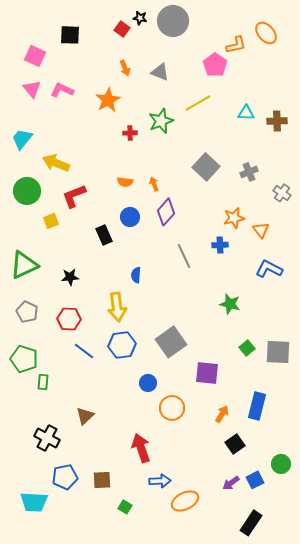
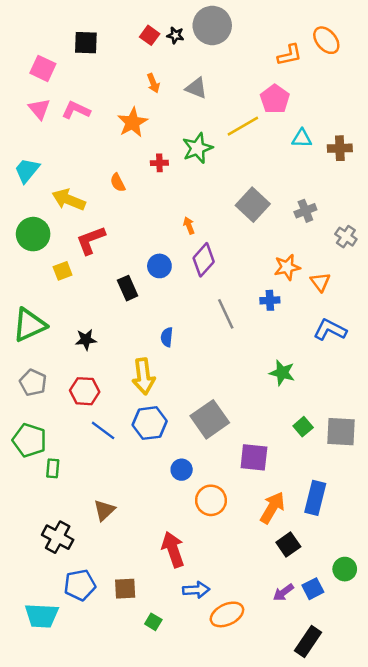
black star: (140, 18) -> (175, 35), moved
pink pentagon: (215, 65) -> (275, 99), moved
orange semicircle: (125, 182) -> (118, 183), moved, turned 56
orange arrow: (222, 414) -> (272, 508), size x1.5

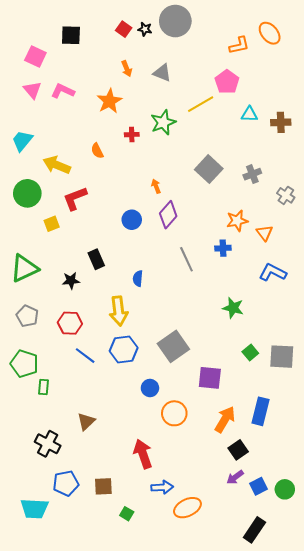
black rectangle: (128, 288) -> (96, 259), moved
green circle: (345, 569) -> (285, 489), moved
purple arrow: (283, 592) -> (235, 477), moved

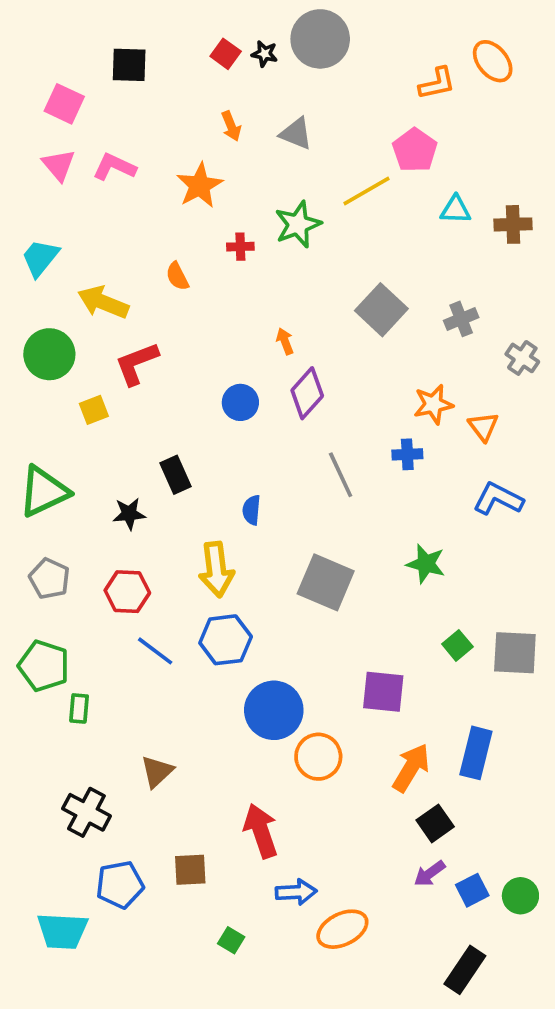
gray square: (173, 346) -> (326, 582), moved, turned -32
blue circle: (150, 388) -> (274, 710), size x1.8
brown square: (103, 486) -> (190, 870), moved

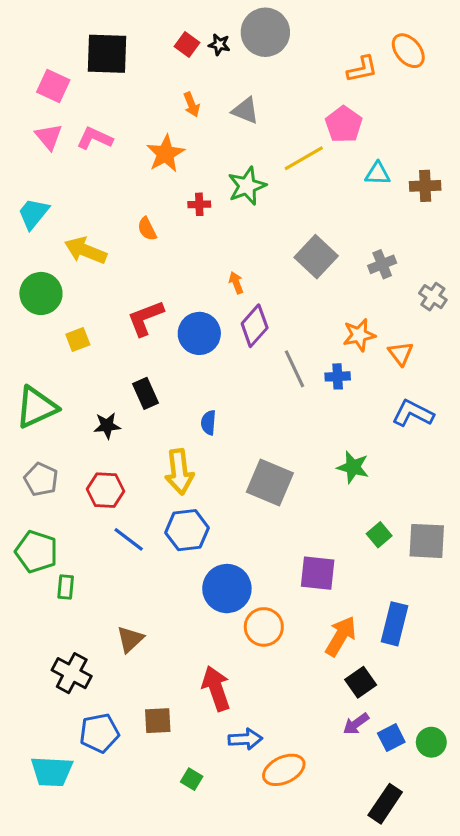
black square: (129, 65) -> (107, 54), size x1.4
red L-shape: (137, 363) -> (145, 318), moved
blue circle: (240, 402) -> (199, 333), size x1.4
gray line: (341, 475) -> (295, 369), moved

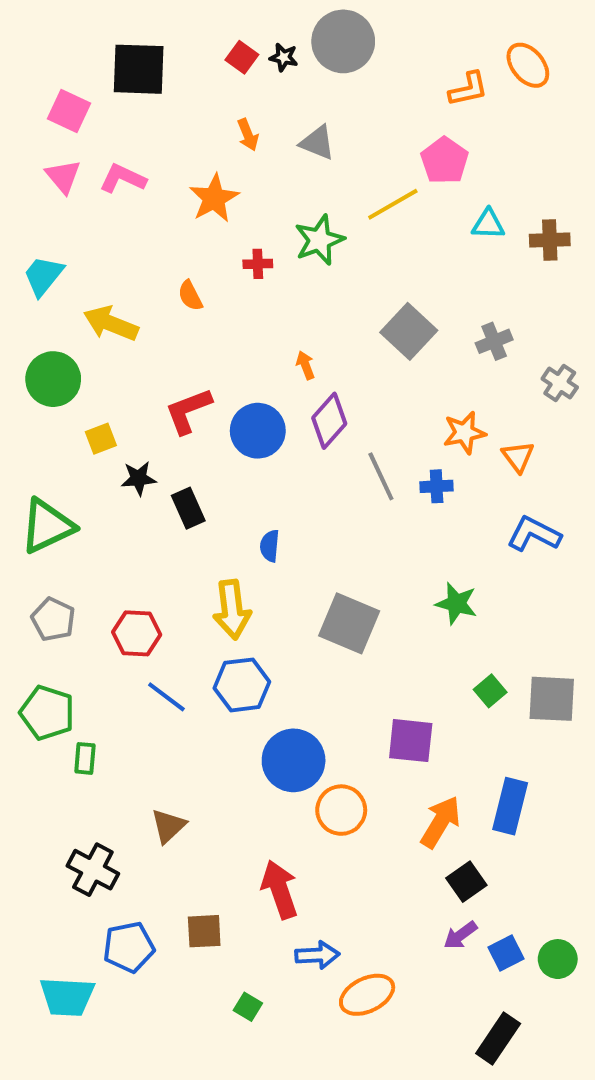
black star: (107, 426) -> (139, 478), moved

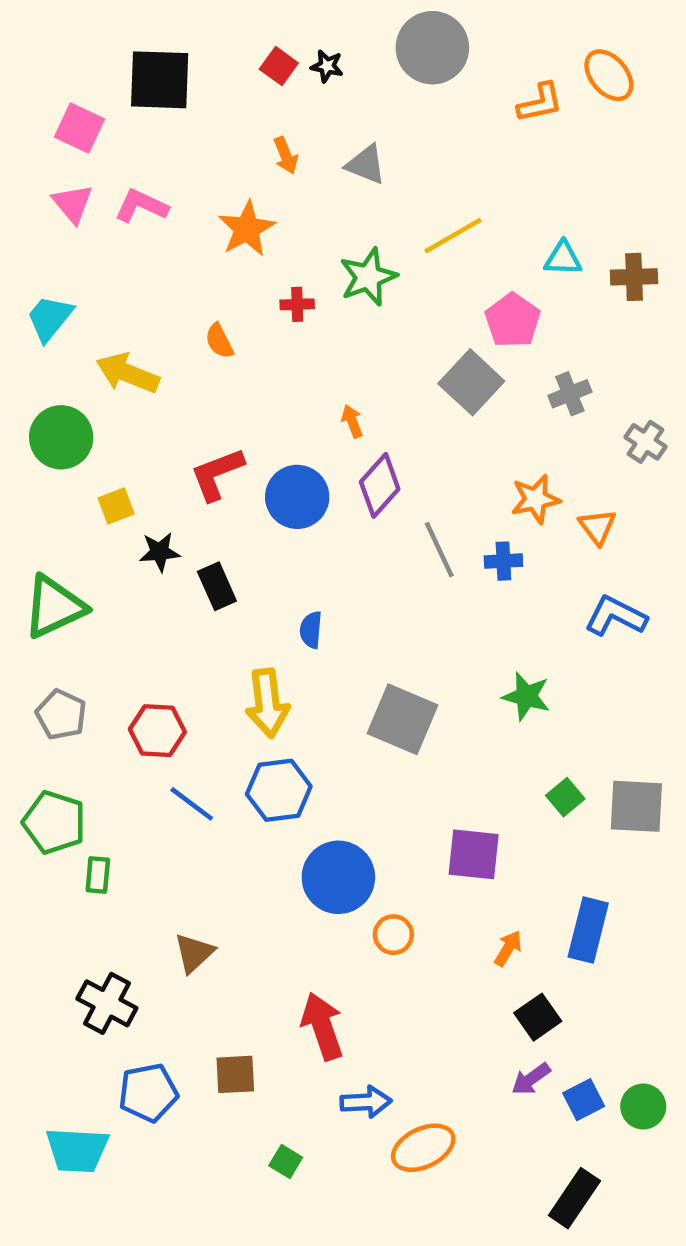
gray circle: (343, 41) -> (432, 48), moved
pink pentagon: (444, 161) -> (513, 320), moved
orange circle: (341, 810) -> (393, 935), size x0.7
orange arrow: (441, 822) -> (508, 948), size x0.6

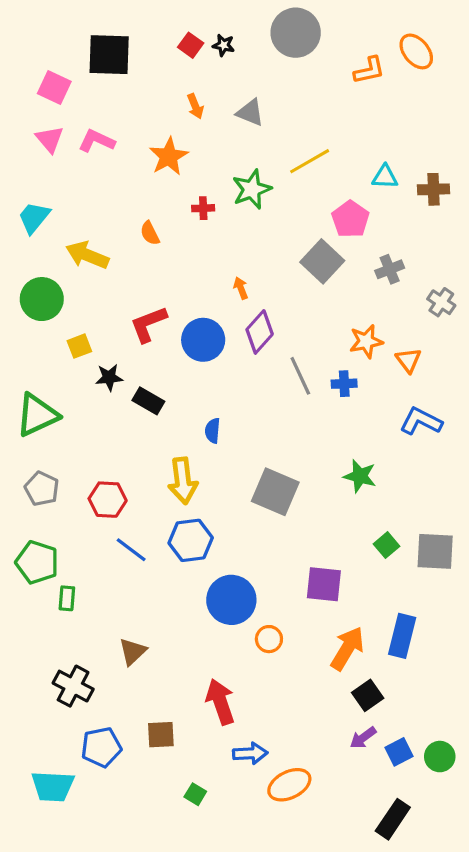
black rectangle: (217, 586) -> (148, 401), turned -36
orange arrow: (508, 948) -> (347, 648), size x1.8

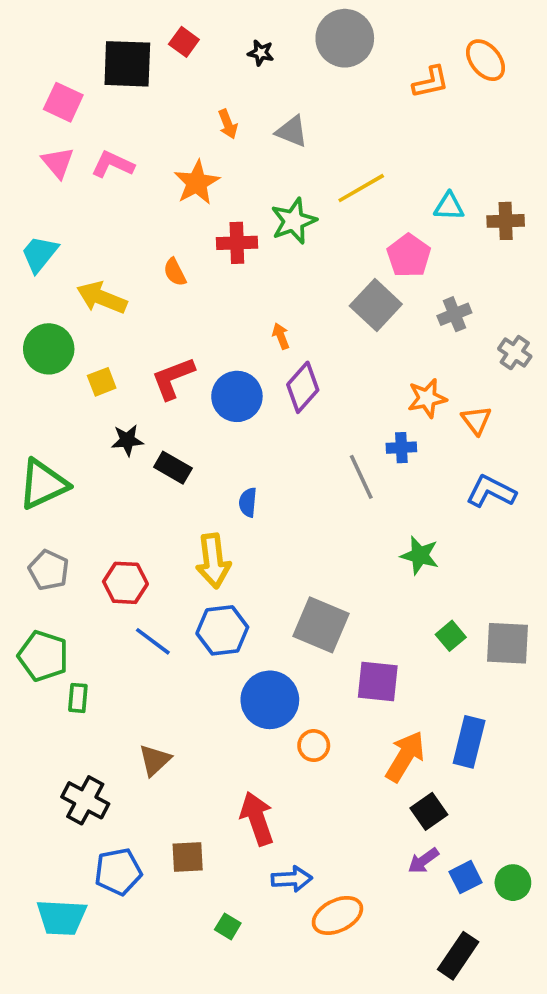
red square: (191, 45) -> (184, 42), moved
red cross: (203, 208) -> (237, 243), size x1.5
yellow square: (79, 346) -> (102, 382), moved
gray line: (300, 376) -> (361, 477), moved
gray square: (275, 492) -> (321, 625), moved

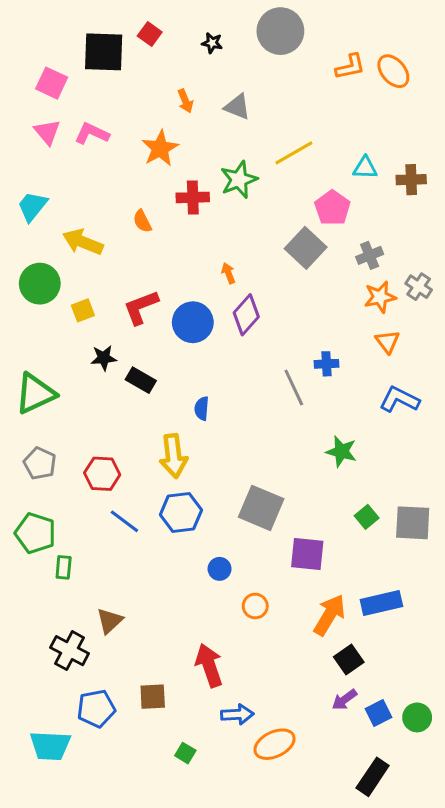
orange ellipse: (486, 60) -> (393, 71), moved
orange star: (427, 398) -> (380, 297), moved
blue circle: (270, 700) -> (220, 569), size x0.5
blue rectangle: (469, 742) -> (381, 603), turned 63
brown triangle: (155, 760) -> (110, 621), moved

